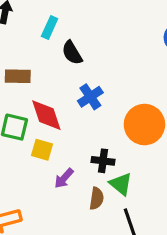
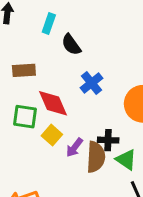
yellow square: (42, 150) -> (52, 135), turned 30
purple arrow: (64, 178) -> (74, 147), moved
brown semicircle: (97, 198) -> (96, 157), moved, size x1.5

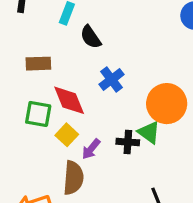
brown semicircle: (96, 157) -> (73, 178), moved
green triangle: (126, 160) -> (149, 132), moved

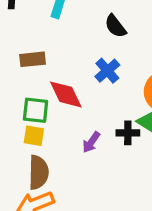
black semicircle: (91, 37) -> (115, 26), moved
yellow square: (67, 135) -> (34, 136), moved, turned -30
brown semicircle: (73, 178) -> (38, 172), moved

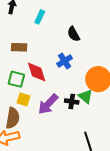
yellow square: (34, 136) -> (23, 99), moved
purple arrow: (91, 142) -> (48, 104), size x1.6

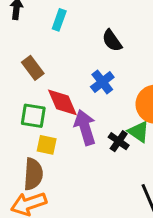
brown rectangle: (19, 47) -> (33, 68), turned 56
black cross: (72, 101) -> (119, 141), turned 32
purple arrow: (48, 104) -> (85, 127), moved, turned 125

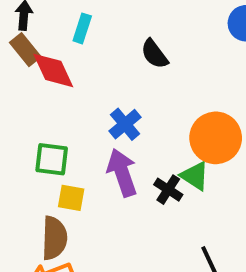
brown rectangle: (33, 68) -> (25, 50), moved
blue cross: (102, 82) -> (125, 124), moved
red diamond: (62, 102) -> (53, 70), moved

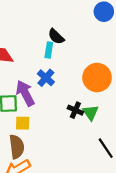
cyan rectangle: (82, 28) -> (49, 50), moved
purple arrow: (122, 173) -> (25, 93), moved
green triangle: (195, 176) -> (91, 113), moved, turned 30

